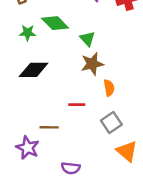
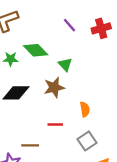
brown star: (92, 64) -> (54, 87), moved

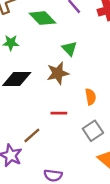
green diamond: (36, 50) -> (42, 18), moved
brown line: (30, 145) -> (32, 135), turned -42

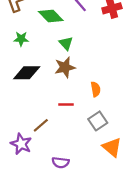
green triangle: (69, 49) -> (66, 43), moved

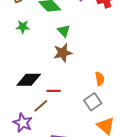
black diamond: (27, 73) -> (29, 80), moved
orange semicircle: (96, 89) -> (100, 79), moved
red line: (66, 105) -> (54, 91), moved

